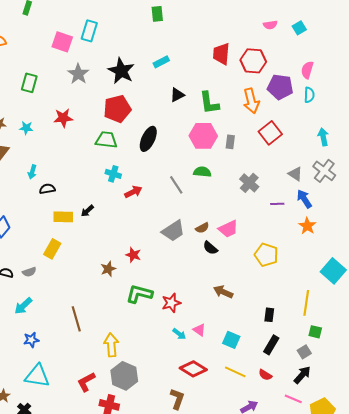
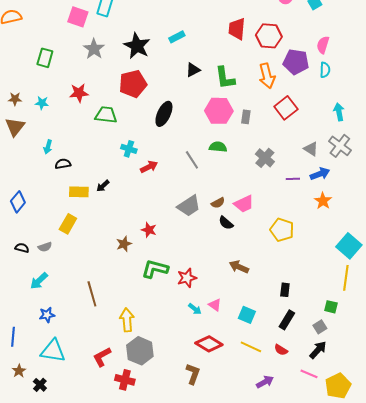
green trapezoid: (106, 140) -> (106, 115), moved
blue arrow: (304, 199) -> (320, 174), turned 102
yellow line: (306, 303) -> (346, 278), moved

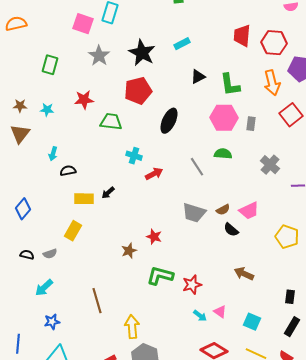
gray trapezoid: (189, 206) -> (194, 213), turned 50

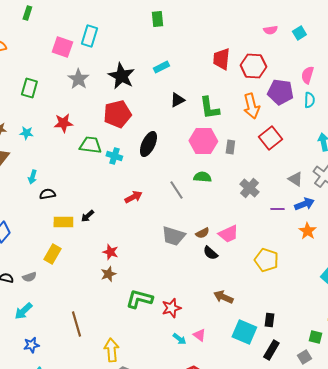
cyan cross: (134, 156) -> (114, 156), moved
red star: (154, 237) -> (110, 252), moved
cyan square: (252, 322) -> (244, 332), moved, size x1.4

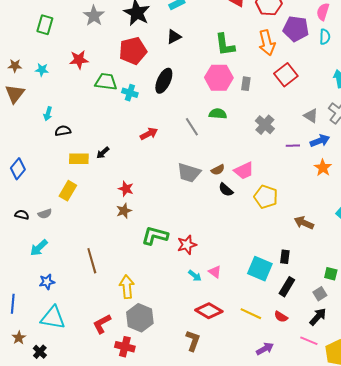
black triangle: (177, 100) -> (174, 37), moved
yellow pentagon: (266, 260) -> (266, 197), moved
brown arrow: (223, 297) -> (304, 223), moved

